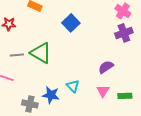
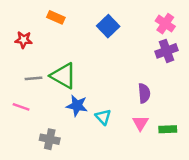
blue square: (71, 23) -> (108, 26), moved
purple semicircle: (106, 67) -> (144, 93), turned 119
blue star: (51, 95) -> (77, 106), moved

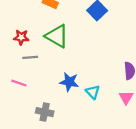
red star: (24, 40) -> (21, 37), moved
green triangle: (63, 76) -> (57, 36), moved

